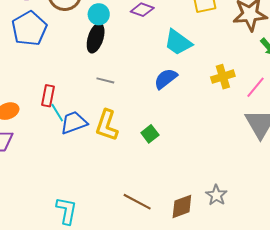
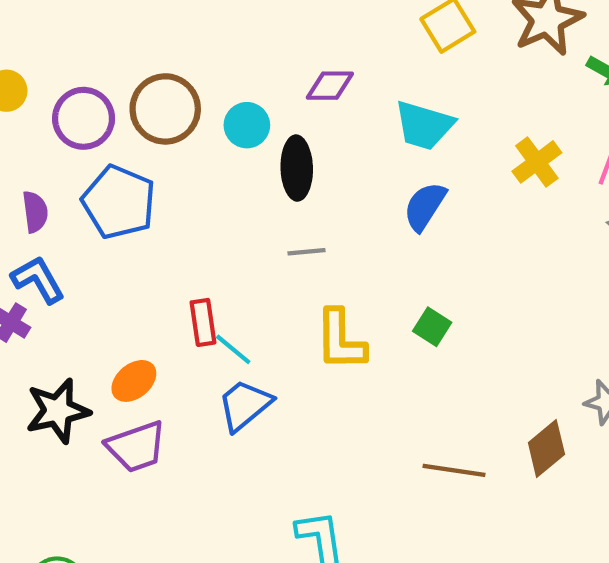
black ellipse: (96, 38) -> (297, 168), moved
blue trapezoid: (74, 123) -> (245, 405), moved

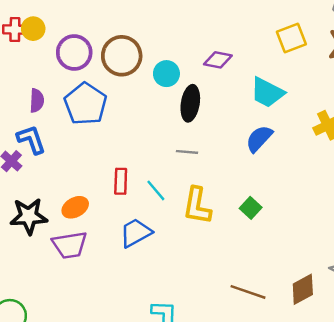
cyan line: (233, 349) -> (156, 190), moved

